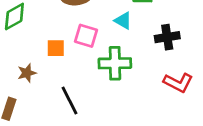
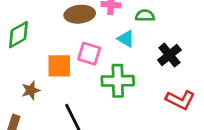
black cross: (167, 37) -> (169, 55), turned -30
orange square: (56, 48) -> (59, 66), size x1.4

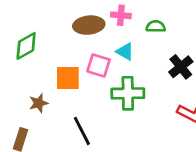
cyan triangle: (126, 39) -> (125, 52), moved

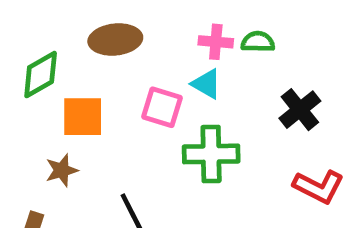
pink cross: (121, 15) -> (216, 42), moved
brown ellipse: (89, 25) -> (115, 39), moved
orange square: (68, 78) -> (83, 117), moved

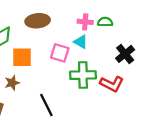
red L-shape: (319, 187) -> (112, 84), moved

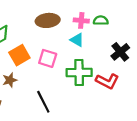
brown ellipse: (38, 21) -> (48, 20), moved
pink square: (60, 53) -> (48, 58), moved
orange square: (22, 57) -> (19, 55), turned -30

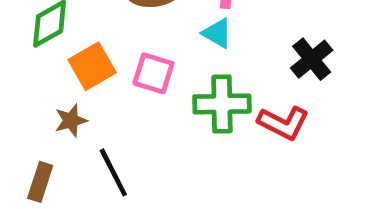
black line: (43, 102) -> (113, 172), moved

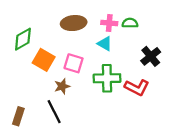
orange square: (92, 66) -> (44, 60), turned -30
brown star: (71, 121) -> (62, 86), moved

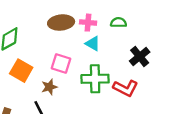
pink cross: (109, 23) -> (88, 23), moved
orange square: (44, 60) -> (21, 71), moved

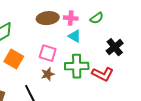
green semicircle: (118, 23) -> (97, 18), turned 144
brown star: (49, 87) -> (48, 74), moved

